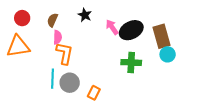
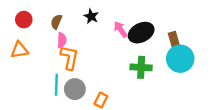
brown rectangle: (161, 36) -> (174, 39), size x0.6
orange triangle: (18, 46) -> (19, 50), size x0.7
cyan circle: (168, 54) -> (180, 59), size x1.6

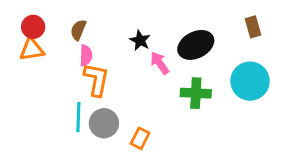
black star: (91, 16) -> (140, 40), moved
pink arrow: (120, 29) -> (160, 63), moved
brown rectangle: (174, 39) -> (253, 27), moved
orange triangle: (19, 50) -> (32, 49), moved

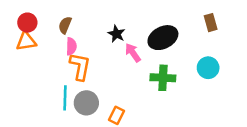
cyan circle: (250, 81) -> (208, 68), size x0.7

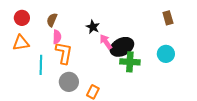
black ellipse: (163, 38) -> (122, 47), moved
orange triangle: (26, 41) -> (21, 43), moved
cyan line: (65, 98) -> (41, 65), moved

